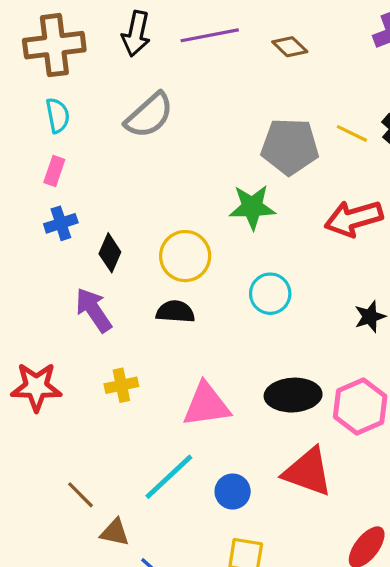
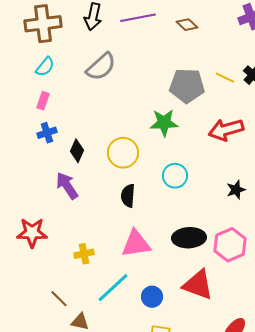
cyan semicircle: (58, 115) -> (45, 67), turned 50
black semicircle: (175, 312) -> (128, 196), moved, turned -90
yellow cross: (121, 385) -> (84, 254), moved

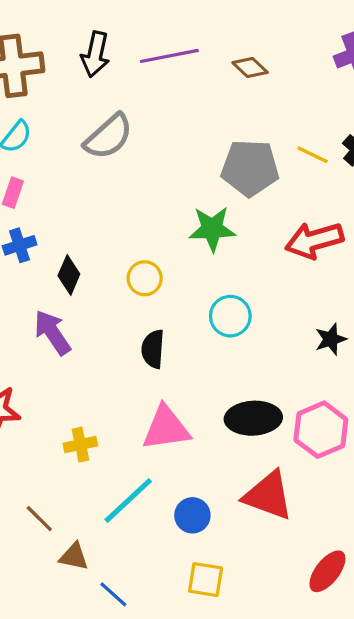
yellow circle: (123, 153) -> (145, 278), size x0.7

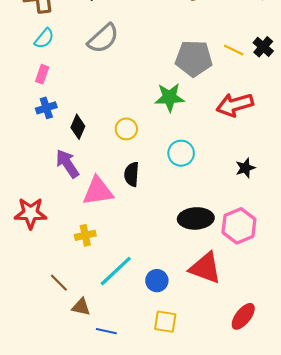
pink triangle: (166, 428) -> (98, 191), moved
blue line: (113, 594) -> (106, 331), turned -30

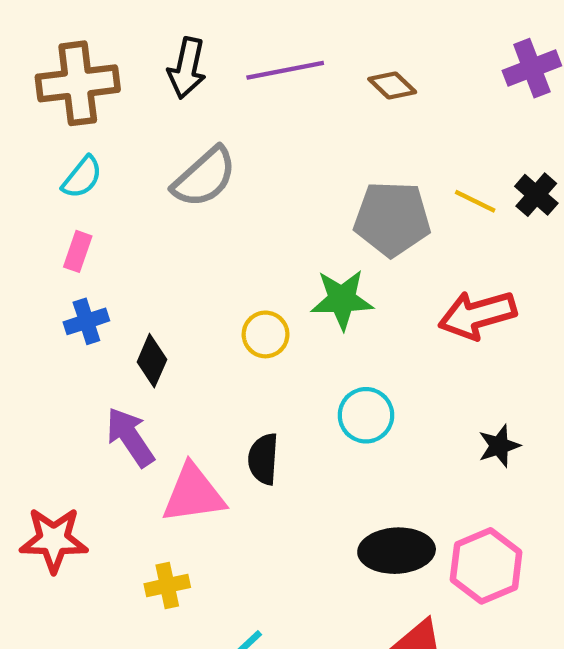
yellow circle: (126, 129) -> (266, 334), moved

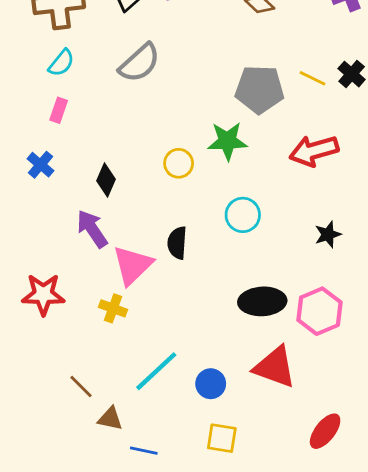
blue cross: (86, 321) -> (40, 165), moved, turned -32
pink triangle: (193, 494) -> (133, 265), turned -36
yellow cross: (167, 586) -> (113, 308), moved, turned 32

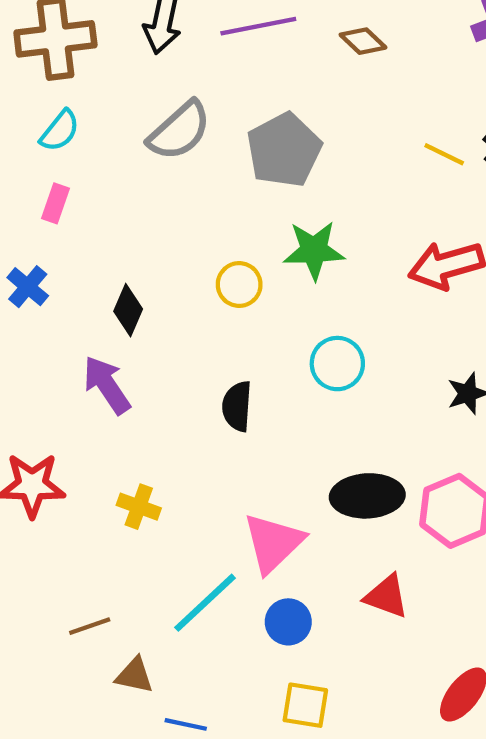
gray pentagon: (260, 89) -> (284, 150), moved, turned -30
pink triangle: (133, 265) -> (273, 543), moved
red triangle: (275, 367) -> (386, 596), size x0.7
brown line: (81, 387) -> (90, 626), turned -64

